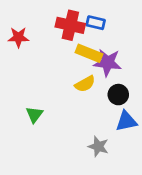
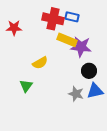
yellow semicircle: (85, 84) -> (40, 63), moved
gray star: (98, 147) -> (76, 94), moved

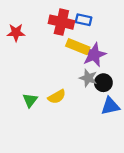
purple star: (81, 47) -> (94, 55), turned -30
yellow semicircle: (40, 63) -> (57, 97), moved
gray star: (76, 94) -> (88, 78), moved

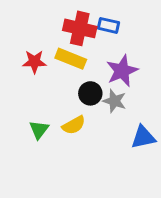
red star: (16, 33) -> (34, 62), moved
yellow rectangle: (78, 47) -> (71, 59), moved
black circle: (103, 83) -> (90, 93), moved

